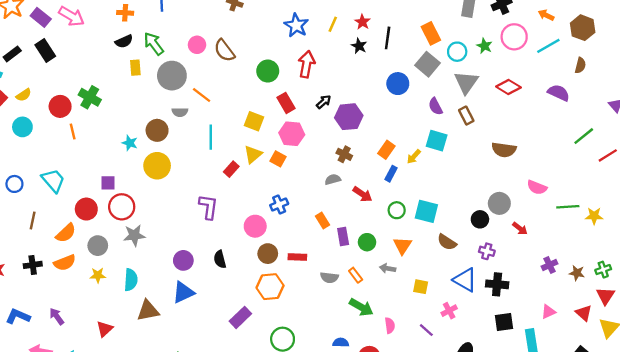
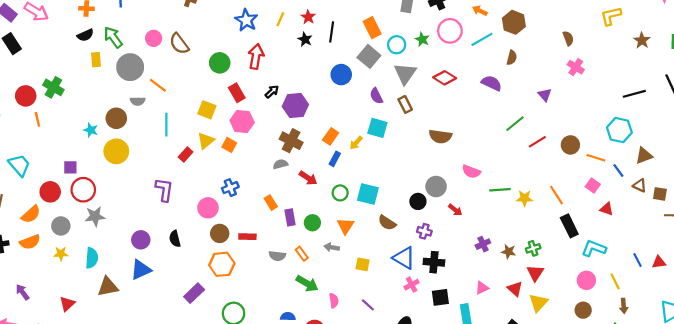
brown cross: (344, 154) -> (291, 141), size x1.5
pink cross: (449, 311) -> (412, 285), moved

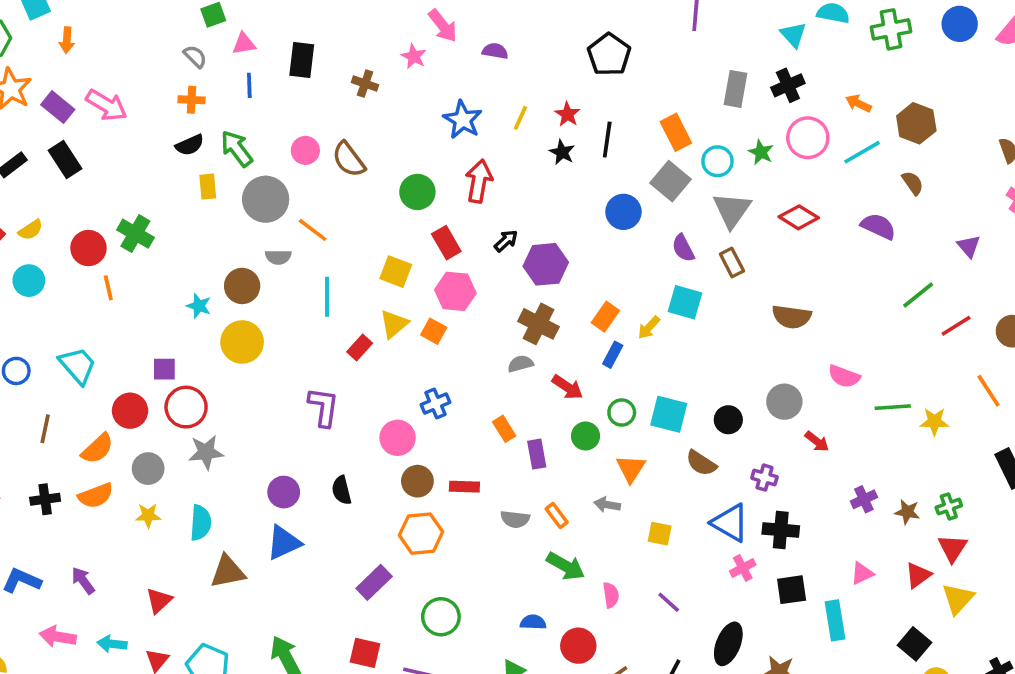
brown semicircle: (512, 58) -> (913, 183), turned -48
orange line: (557, 195) -> (989, 391), moved
black circle: (418, 201) -> (728, 420), moved
green circle: (312, 223) -> (586, 436), moved
red triangle: (515, 289) -> (918, 575), turned 42

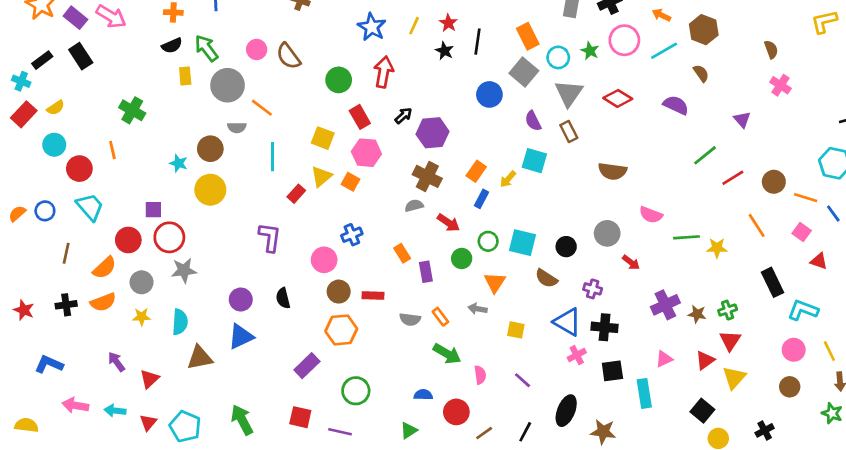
red circle: (88, 248) -> (79, 169), moved
purple cross: (864, 499) -> (665, 305), size x1.5
purple arrow: (83, 581) -> (116, 362), moved

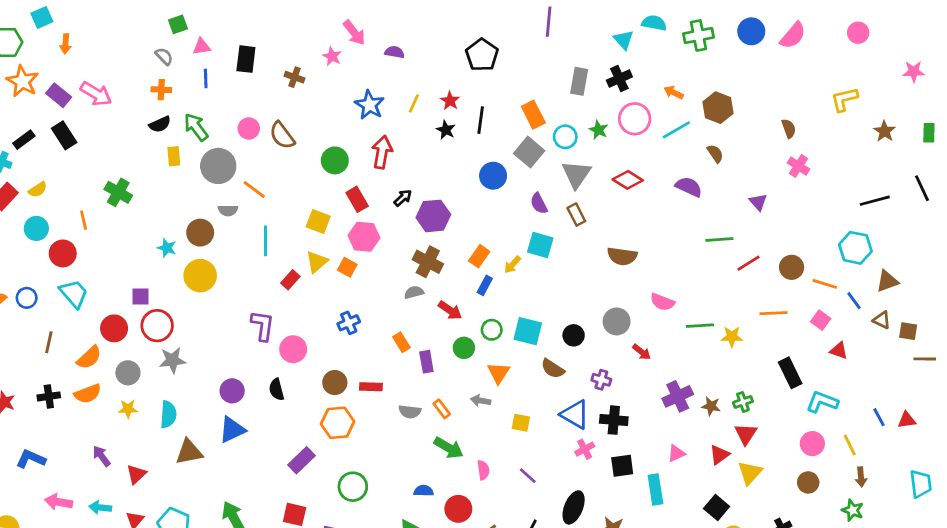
orange line: (112, 150) -> (84, 220), moved
green line: (705, 155) -> (719, 240), turned 35
orange line: (757, 225) -> (773, 313), turned -60
pink circle: (324, 260) -> (293, 349), moved

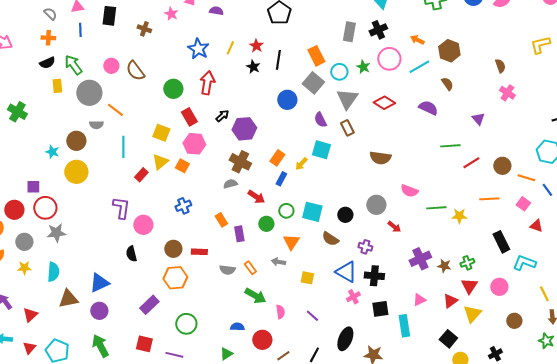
purple circle: (232, 391) -> (99, 311), moved
pink circle: (812, 444) -> (499, 287), moved

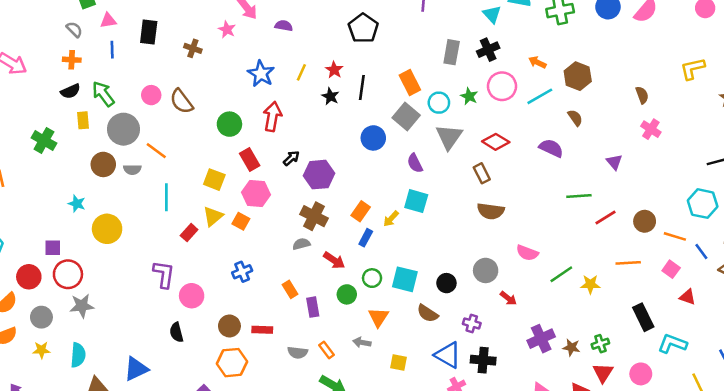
green cross: (17, 112) -> (44, 140), moved
brown rectangle: (347, 128) -> (482, 173), moved
brown circle: (76, 141) -> (103, 164), moved
green line: (436, 208) -> (561, 274), turned -30

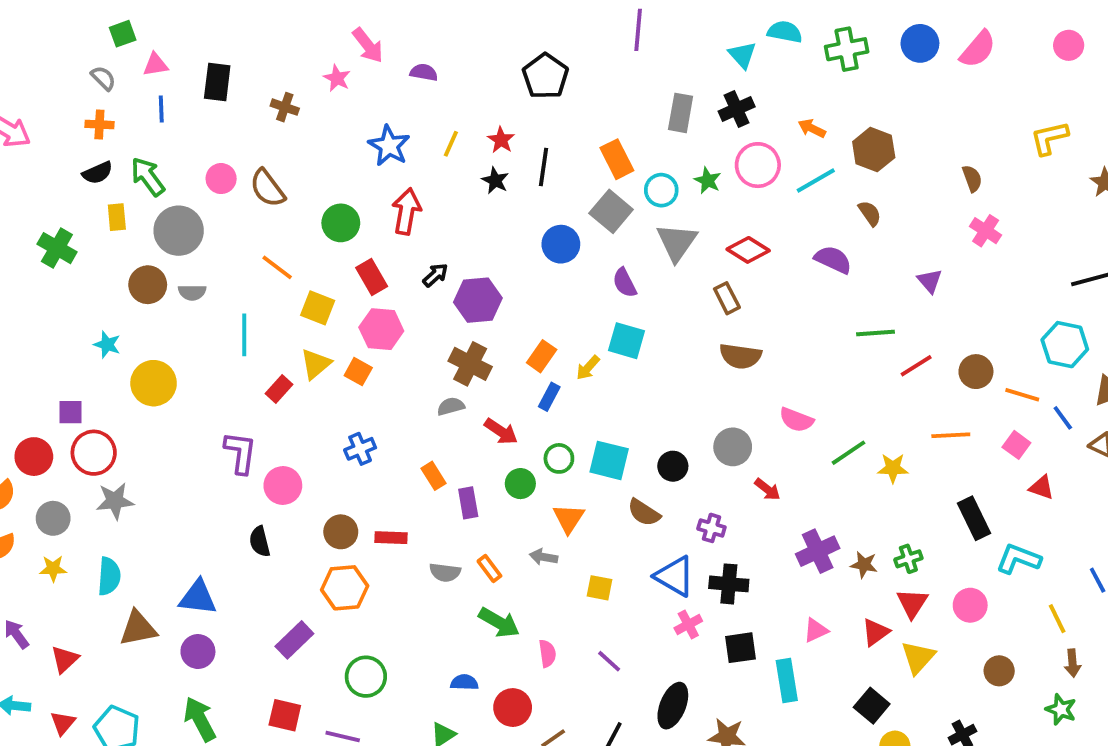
orange line: (156, 151) -> (277, 267), moved
blue triangle: (136, 369) -> (198, 597), turned 32

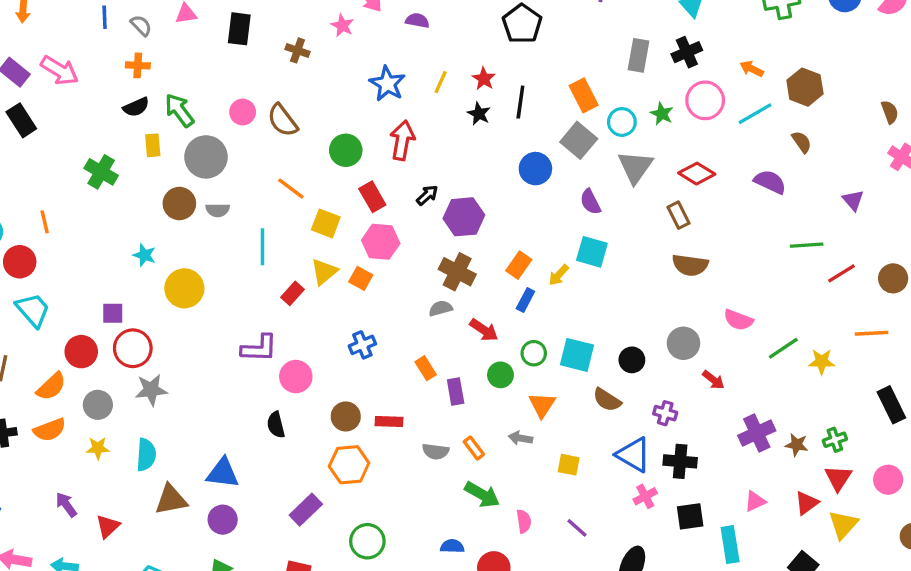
blue line: (161, 109) -> (105, 17), moved
purple L-shape: (240, 453) -> (259, 348), turned 84

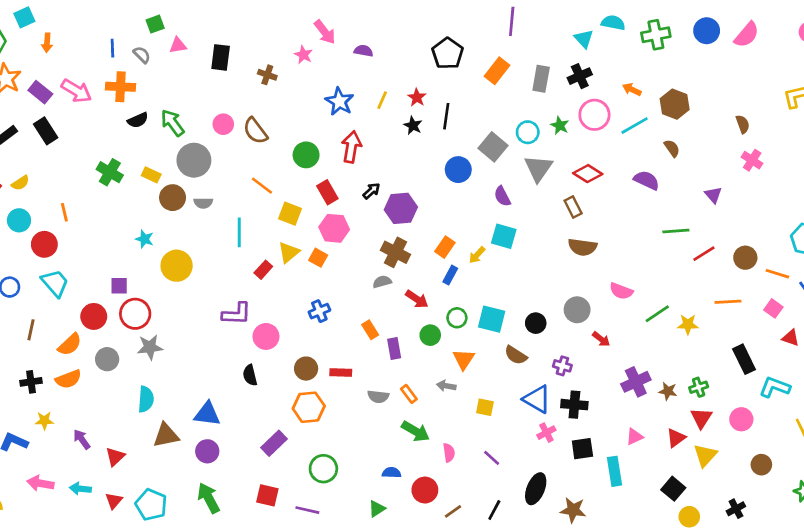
orange cross: (138, 65) -> (120, 87), moved, size x1.5
orange rectangle: (584, 95) -> (497, 71), moved, turned 65
yellow rectangle: (153, 145) -> (151, 175), moved, turned -60
yellow star: (98, 448) -> (44, 421), moved

